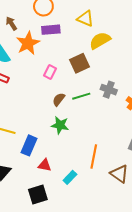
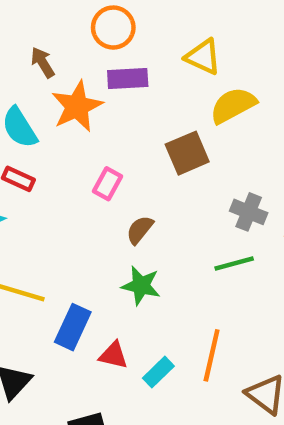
pink rectangle: (50, 72) -> (108, 184), moved
green line: (81, 96) -> (234, 264), moved
red triangle: (45, 165) -> (113, 355), moved
cyan rectangle: (70, 177) -> (158, 372), moved

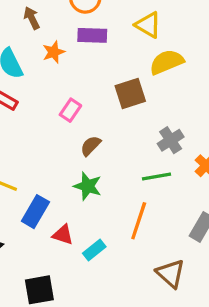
orange star: (77, 106) -> (54, 52), size x0.6
gray cross: (249, 212) -> (171, 140), turned 30
orange line: (212, 355) -> (139, 221), moved

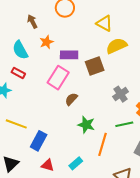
purple rectangle: (92, 35) -> (69, 55), moved
pink rectangle: (70, 110) -> (58, 78), size x1.6
green line: (157, 177) -> (124, 124), moved
green star: (88, 186) -> (86, 125), moved
red triangle: (63, 235) -> (48, 165), moved

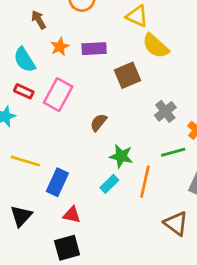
yellow semicircle: (116, 46) -> (156, 46), turned -110
purple rectangle: (69, 55) -> (94, 49), moved
pink rectangle: (58, 78) -> (58, 95), moved
cyan rectangle: (76, 163) -> (109, 184), moved

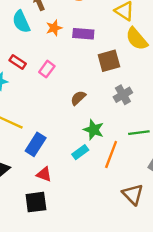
cyan semicircle: (24, 60) -> (21, 22), moved
pink rectangle: (58, 95) -> (47, 69), size x0.6
gray cross: (165, 111) -> (123, 95), moved

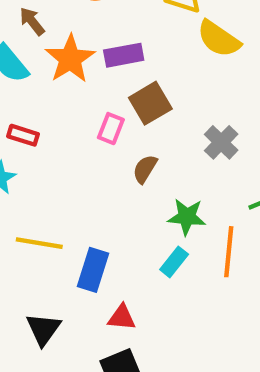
orange star: (54, 28) -> (70, 59), size x1.6
brown square: (109, 61) -> (150, 103), moved
pink rectangle: (47, 69) -> (111, 129), moved

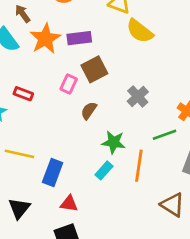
red rectangle: (23, 135) -> (23, 94), moved

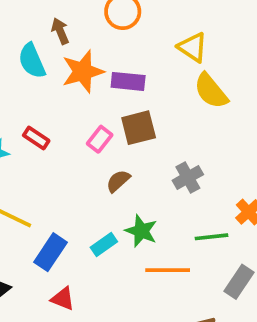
orange line: (139, 166) -> (168, 270), turned 68
cyan rectangle: (104, 170) -> (104, 245), moved

